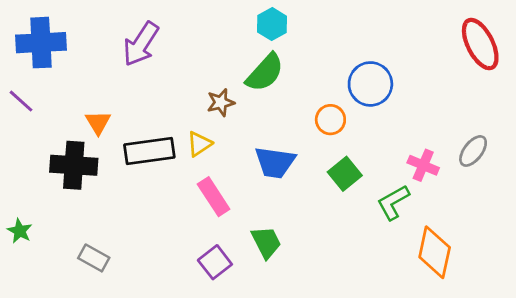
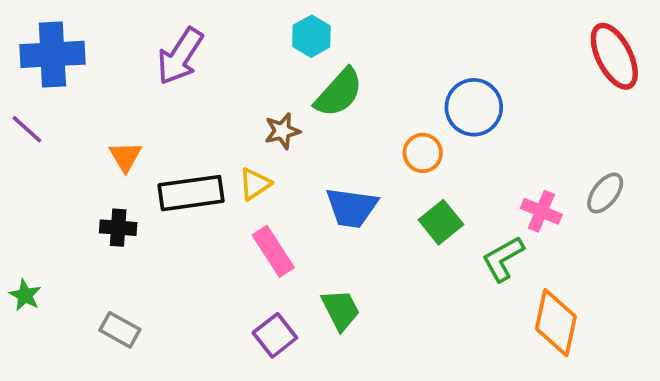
cyan hexagon: (272, 24) -> (311, 36), moved
black cross: (74, 165) -> (118, 228), moved, size x0.6

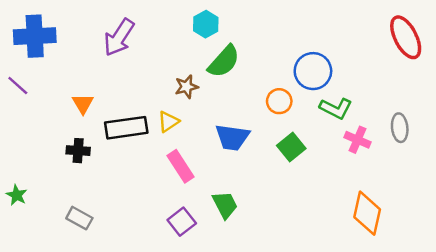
gray ellipse: (605, 193) -> (400, 128), turned -44
green L-shape: (503, 259) -> (336, 108), moved, turned -124

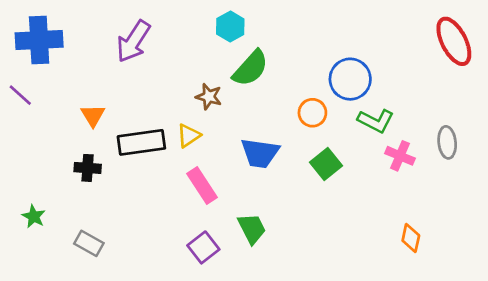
brown star: (186, 87) -> (209, 97), turned 30
green star: (17, 195) -> (34, 216), moved
orange diamond: (367, 213) -> (411, 238), size x0.6

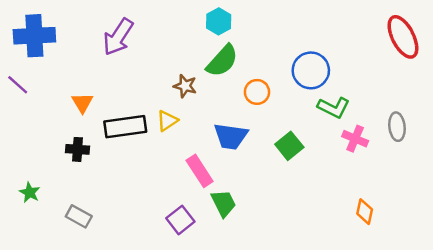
cyan hexagon: (230, 27) -> (219, 21), moved
orange circle: (312, 113) -> (257, 92), moved
pink rectangle: (202, 185) -> (200, 171), moved

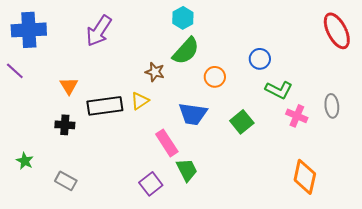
blue circle: (311, 70) -> (260, 59), size x0.7
orange diamond: (365, 212) -> (305, 177), size x1.6

